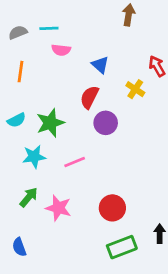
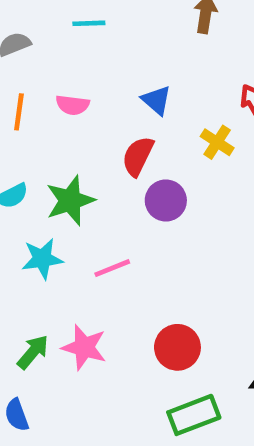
cyan line: (49, 28) -> (89, 23), moved
pink semicircle: (61, 50) -> (73, 105), moved
green arrow: (29, 197) -> (33, 352), moved

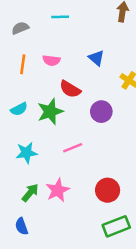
red semicircle: (138, 156) -> (70, 89), moved, turned -85
cyan star: (42, 259) -> (26, 153), moved
pink star: (84, 347) -> (58, 190), turned 30

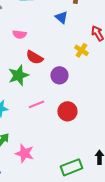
blue triangle: (96, 58) -> (61, 17), moved
pink star: (58, 190) -> (24, 153), moved, turned -30
red circle: (108, 190) -> (67, 111), moved

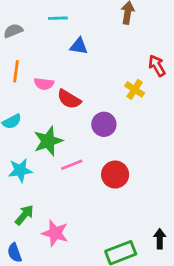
blue triangle: (61, 17) -> (79, 46), moved, turned -32
pink semicircle: (19, 34) -> (44, 84), moved
green star: (18, 75) -> (48, 141), moved

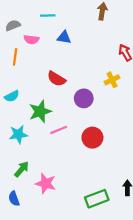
pink semicircle: (44, 84) -> (31, 40), moved
yellow cross: (135, 89) -> (112, 80), moved, turned 32

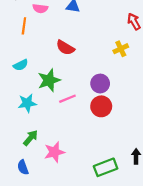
purple circle: (84, 98) -> (100, 84), moved
pink star: (46, 183) -> (54, 152), turned -30

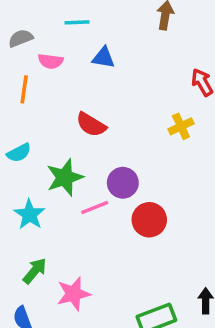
purple circle: (100, 84) -> (123, 183), moved
cyan star: (27, 103) -> (29, 214), turned -30

